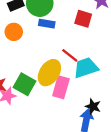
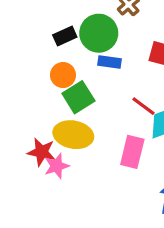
yellow ellipse: (49, 73) -> (73, 135), moved, turned 70
green square: (24, 84) -> (78, 97), moved, turned 30

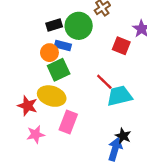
blue rectangle: (110, 62) -> (63, 46), moved
pink rectangle: (132, 152) -> (68, 122), moved
pink star: (57, 166) -> (36, 134), moved

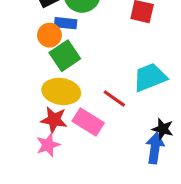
red line: (104, 82) -> (114, 98), moved
red star: (27, 106) -> (54, 120), moved
pink rectangle: (68, 122) -> (88, 122), turned -70

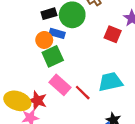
yellow ellipse: (61, 91) -> (17, 101), moved
pink rectangle: (88, 122) -> (60, 85), moved

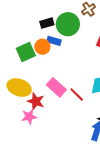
green square: (53, 56) -> (26, 52), moved
yellow ellipse: (17, 101) -> (19, 88), moved

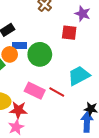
green circle: (68, 24) -> (40, 54), moved

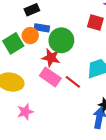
red star: (18, 110) -> (51, 58), moved

